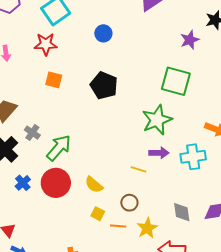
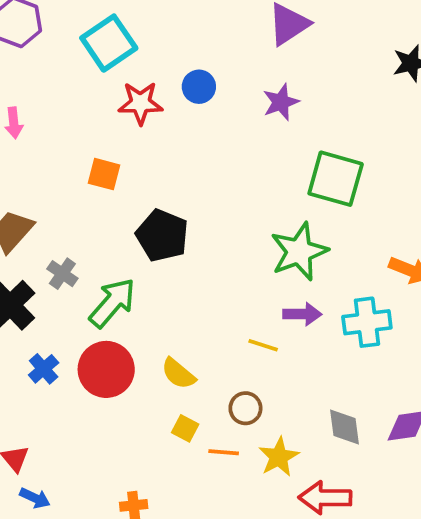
purple star: (190, 40) -> (281, 102), moved
red star: (46, 44) -> (140, 103), moved
black pentagon: (104, 85) -> (162, 235), moved

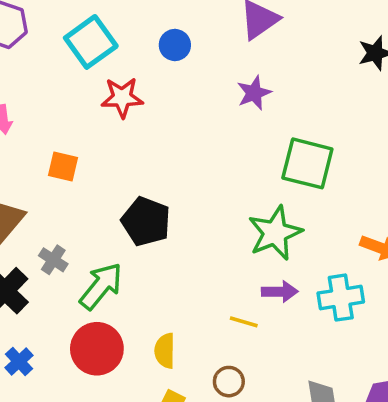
blue circle: (199, 87) -> (175, 45), moved
orange square: (104, 174) -> (63, 167), moved
blue cross: (44, 369) -> (19, 361), moved
yellow semicircle: (178, 374) -> (165, 351), turned 52

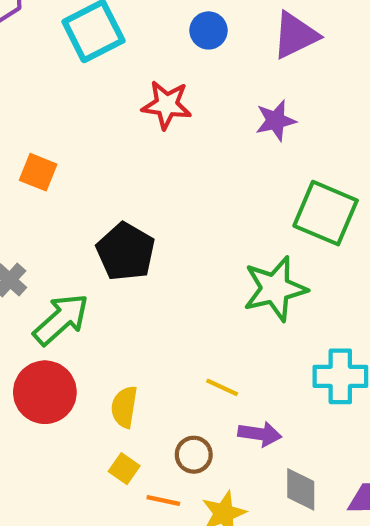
blue circle: (175, 45) -> (209, 30), moved
red star: (122, 98) -> (167, 105), moved
purple arrow: (280, 292) -> (260, 434), moved

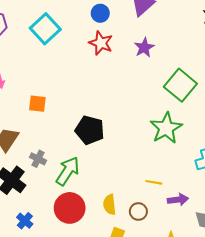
red star: (167, 105) -> (101, 43), moved, turned 30
green square: (326, 213) -> (180, 85), turned 32
brown circle: (194, 455) -> (138, 212), moved

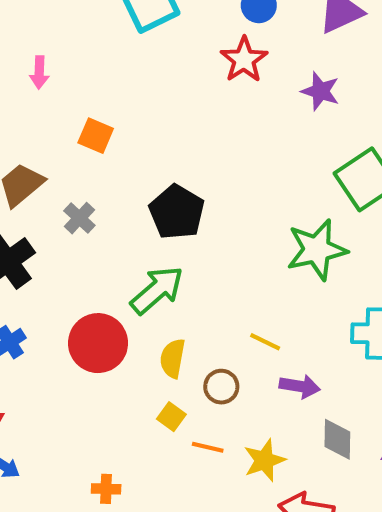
purple star: (144, 48) -> (320, 91), turned 30
gray cross: (38, 159) -> (79, 218), moved
green arrow: (68, 171) -> (157, 290), moved

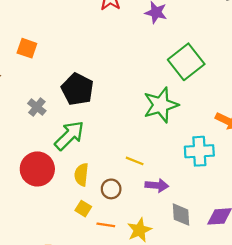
gray cross: (79, 218) -> (37, 107), moved

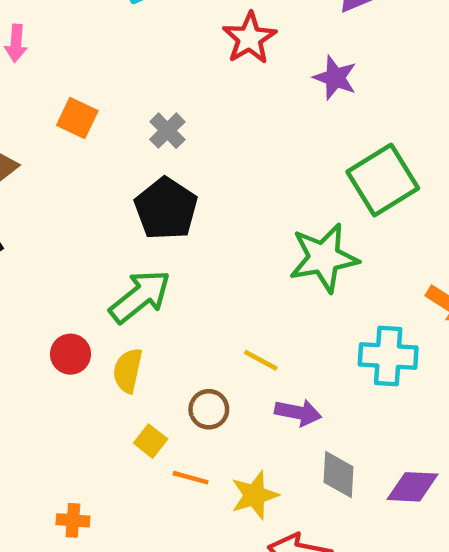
gray cross: (37, 107) -> (167, 131), moved
red circle: (37, 169) -> (71, 354), size x0.6
yellow semicircle: (81, 175) -> (128, 370), moved

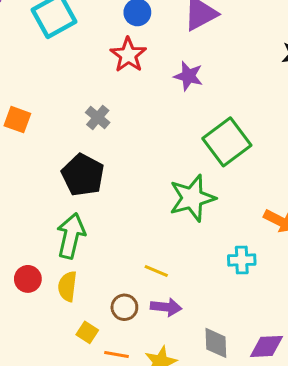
gray cross: (167, 131) -> (98, 117), moved
green arrow: (140, 296) -> (71, 236), turned -33
cyan cross: (388, 356) -> (242, 260), size x0.7
purple arrow: (298, 413) -> (166, 307), moved

